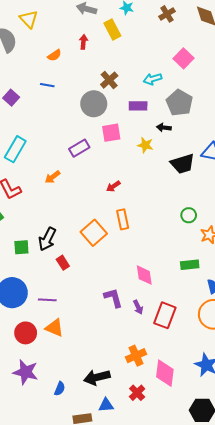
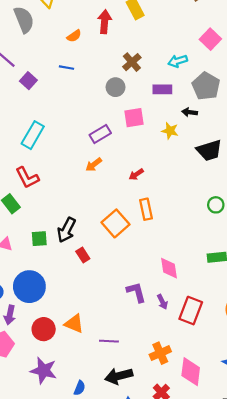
red arrow: (83, 42) -> (105, 22), size x1.5
gray circle: (94, 104) -> (116, 87), size x0.7
orange arrow: (52, 177) -> (94, 165), moved
purple line: (47, 300) -> (109, 341), moved

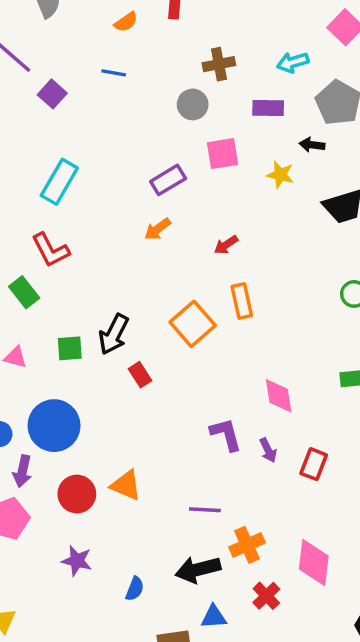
brown cross: (132, 62) -> (219, 64), turned 30
red rectangle: (191, 311) -> (314, 464), size x0.7
purple line: (109, 341) -> (205, 510), moved
orange cross: (160, 353) -> (247, 545), moved
purple star: (44, 371) -> (77, 561), size x0.7

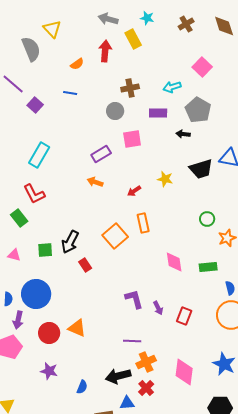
yellow star: (280, 175) -> (165, 179), moved
orange arrow: (158, 229) -> (95, 182), turned 56
pink diamond: (279, 396) -> (174, 262), moved
purple line: (205, 510) -> (132, 341), moved
red cross: (266, 596) -> (146, 388), moved

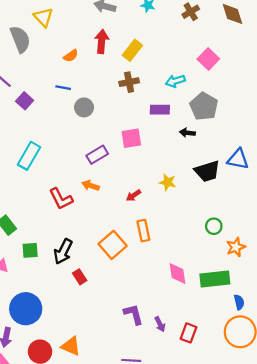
yellow rectangle: (133, 39) -> (132, 50), moved, turned 66
gray circle: (115, 111) -> (84, 107), moved
red L-shape: (34, 194) -> (61, 199), moved
green square: (45, 250) -> (30, 250), moved
green rectangle: (208, 267) -> (215, 279), size x1.5

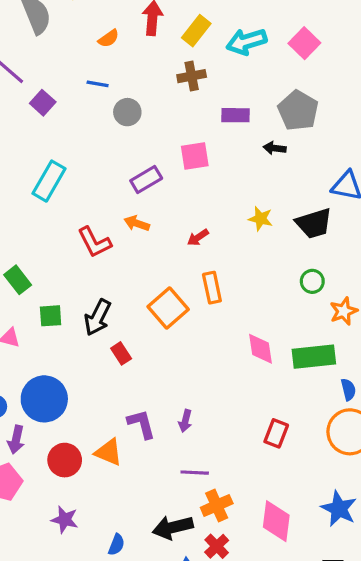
cyan arrow: (175, 81) -> (246, 42), moved, size x1.4
black trapezoid: (207, 171) -> (314, 223), moved
yellow star: (168, 182) -> (261, 219), moved
purple L-shape: (134, 314) -> (141, 424), moved
purple arrow: (160, 324) -> (185, 421), moved, turned 40

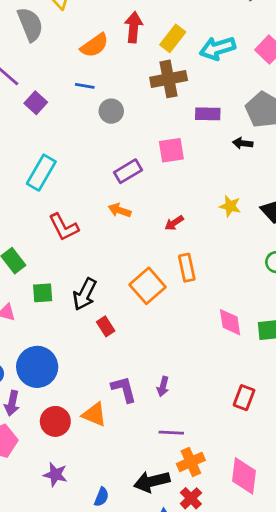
orange semicircle: (109, 38) -> (94, 45), size x1.5
brown cross: (192, 76) -> (169, 79), size x1.4
red L-shape: (94, 242) -> (64, 227), moved

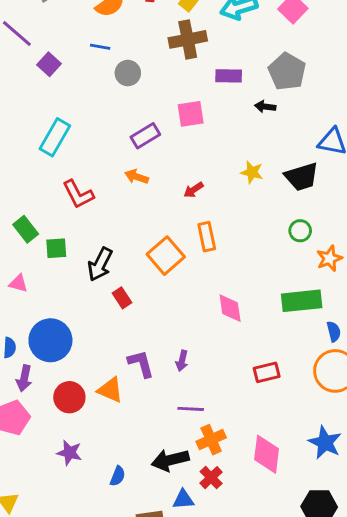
green square: (43, 293) -> (56, 248), moved
pink diamond: (230, 322) -> (230, 308), moved
red rectangle: (244, 398) -> (267, 372), turned 55

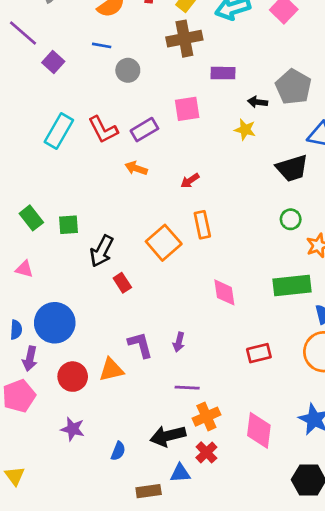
gray pentagon: (287, 72) -> (293, 87), moved
yellow star: (252, 172) -> (245, 130), moved
red L-shape: (78, 194) -> (103, 130), moved
green square: (56, 248) -> (69, 225), moved
orange triangle: (110, 390) -> (111, 370), turned -36

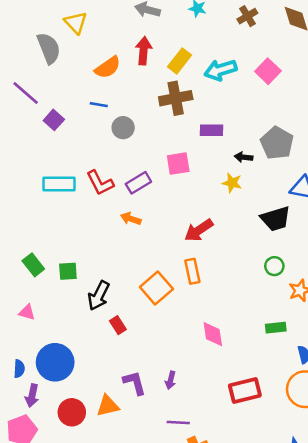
cyan rectangle: (59, 131) -> (59, 184), turned 60
red arrow: (190, 181) -> (199, 230), moved, size x1.6
green rectangle: (292, 286) -> (276, 328), size x0.6
red rectangle: (259, 353) -> (245, 390), size x1.4

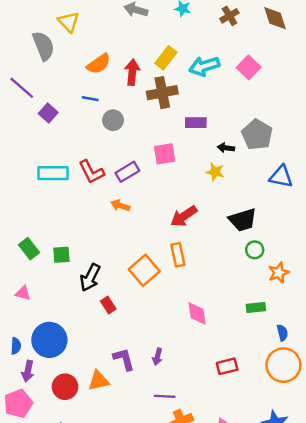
red arrow: (144, 51) -> (132, 72), moved
black trapezoid: (276, 219) -> (243, 220), moved
red rectangle: (245, 390) -> (227, 366), size x0.7

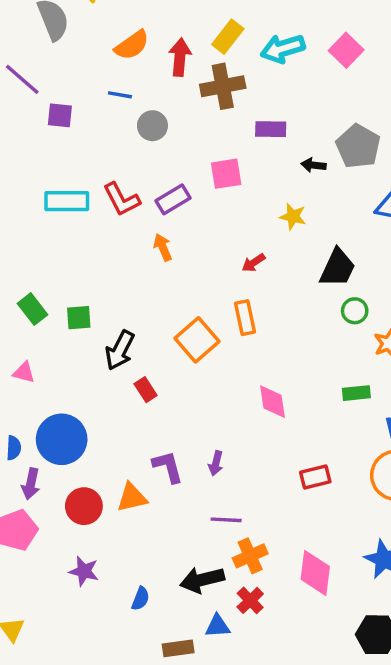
purple square: (48, 113) -> (60, 115), turned -36
yellow star: (215, 172) -> (293, 217), moved
orange arrow: (120, 205) -> (163, 247), turned 48
red arrow: (184, 216) -> (254, 263), size x0.6
black trapezoid: (243, 220) -> (338, 268), turned -48

